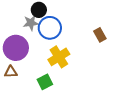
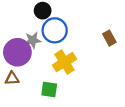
gray star: (31, 23) -> (33, 40), moved
green square: (45, 82) -> (49, 89), turned 35

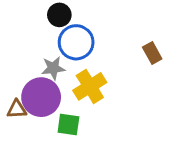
gray star: (33, 40) -> (53, 68), moved
purple circle: (17, 52) -> (41, 97), moved

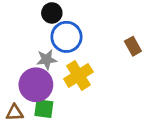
brown triangle: (17, 109) -> (15, 113), moved
green square: (68, 125) -> (44, 109), moved

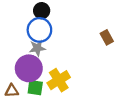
blue circle: (66, 37) -> (39, 30), moved
yellow cross: (78, 75) -> (59, 80), moved

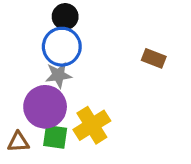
brown rectangle: (107, 37) -> (154, 58), moved, turned -40

